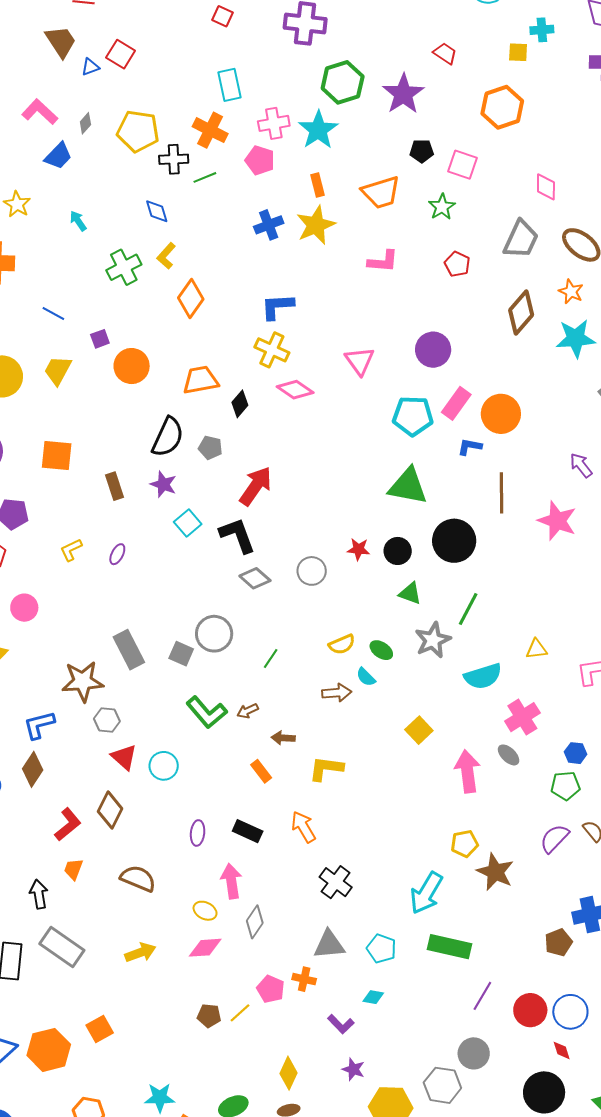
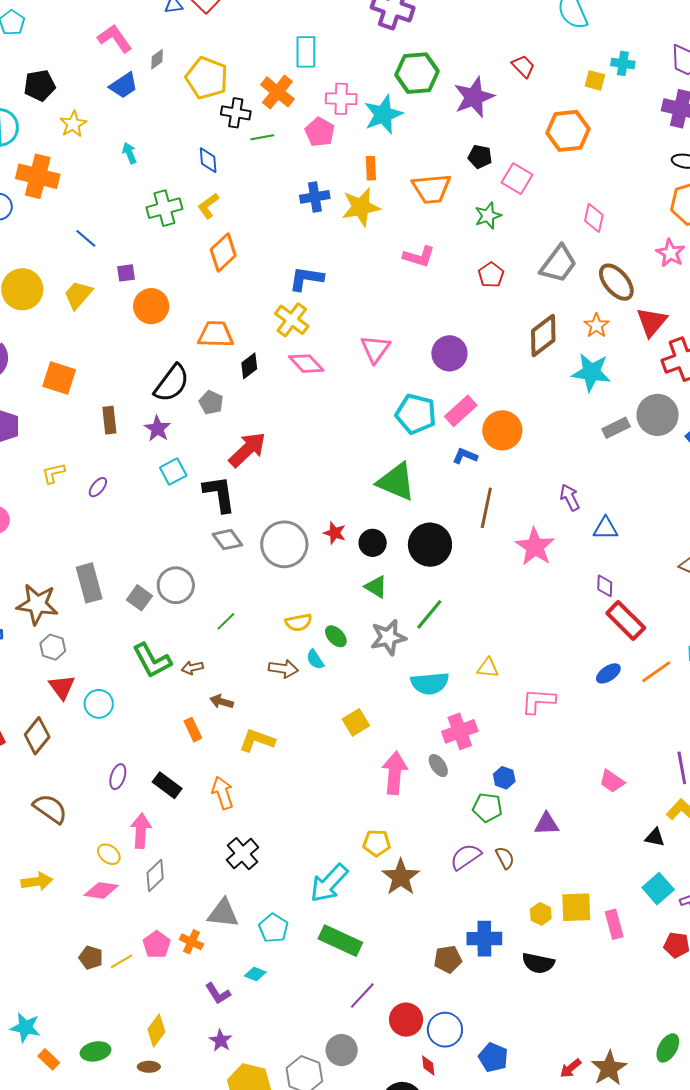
gray circle: (312, 571) -> (284, 544), size x1.6

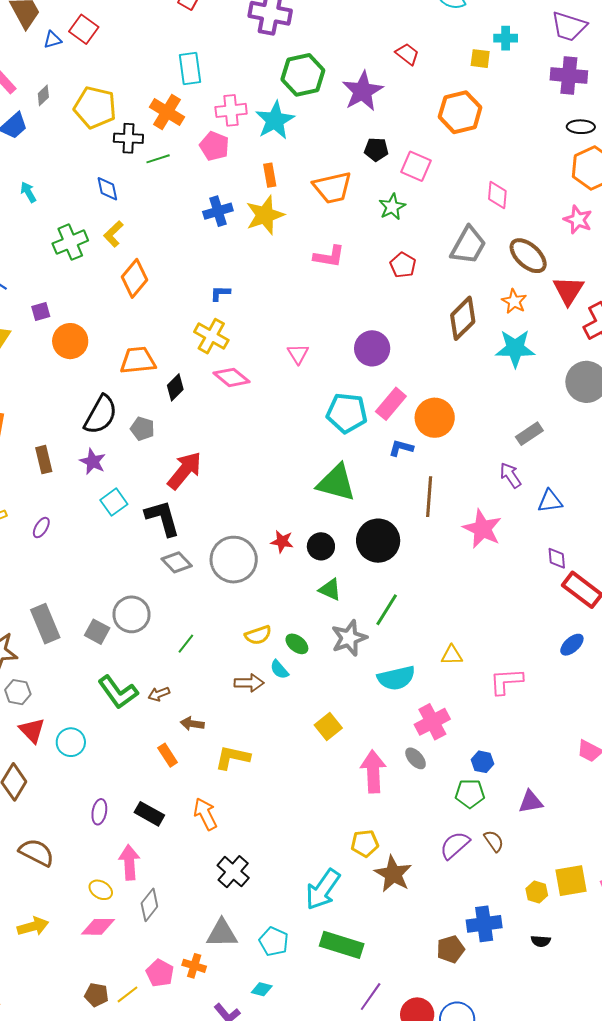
blue L-shape: (306, 279) -> (220, 293), size x0.6
pink triangle: (375, 349) -> (298, 354), size x0.7
gray rectangle: (616, 428) -> (529, 434), moved
black semicircle: (538, 963) -> (541, 941), size x0.6

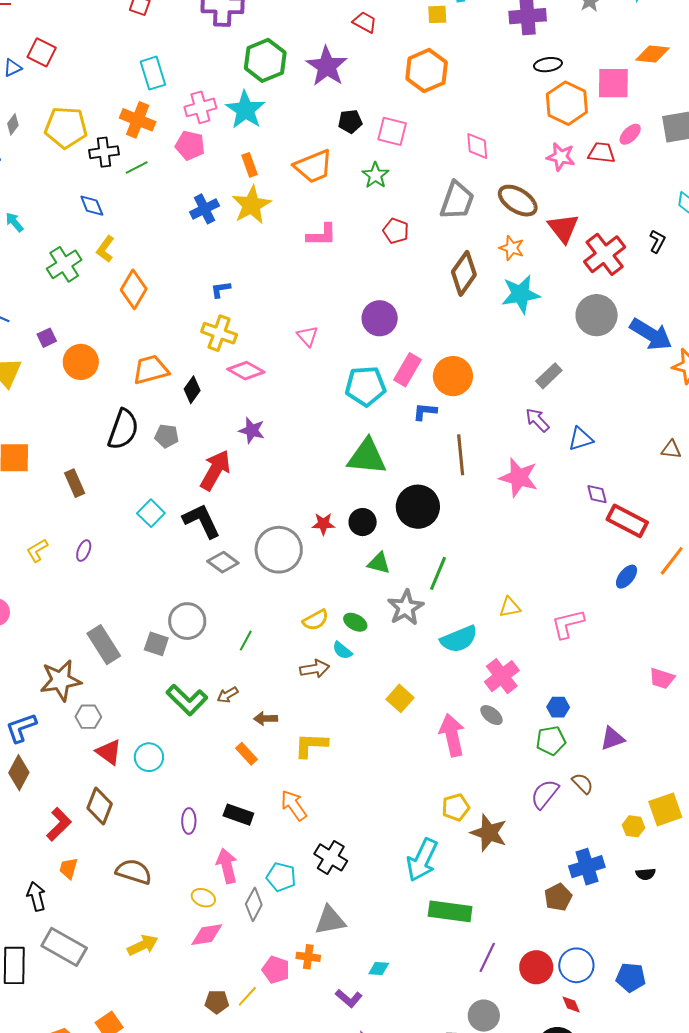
purple star: (93, 462) -> (252, 430), moved
cyan pentagon: (274, 941) -> (281, 877), moved

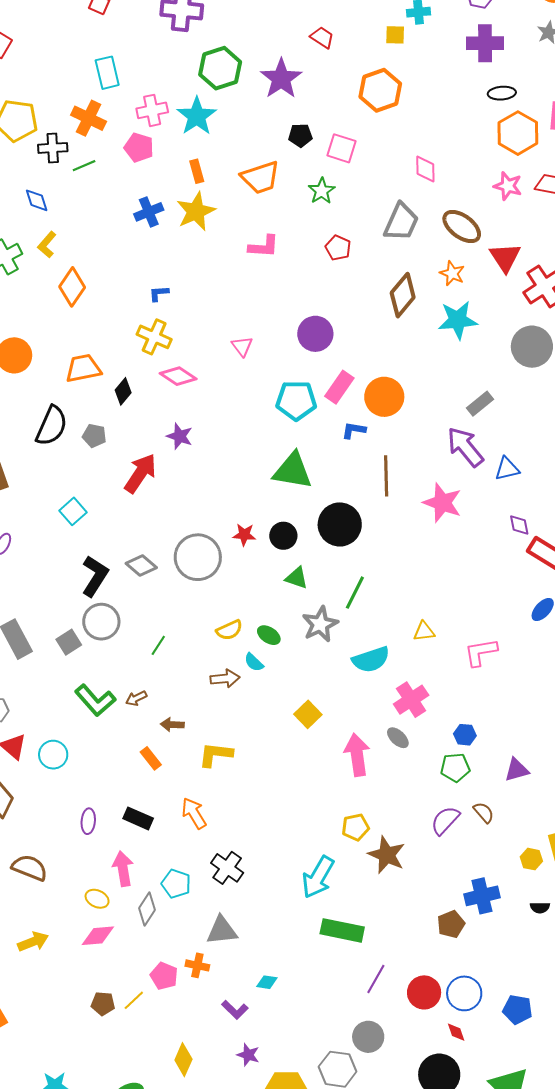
purple arrow: (537, 420) -> (465, 447), size x1.6
black L-shape: (202, 521) -> (95, 576), moved, turned 54
gray square: (156, 644) -> (69, 642), turned 35

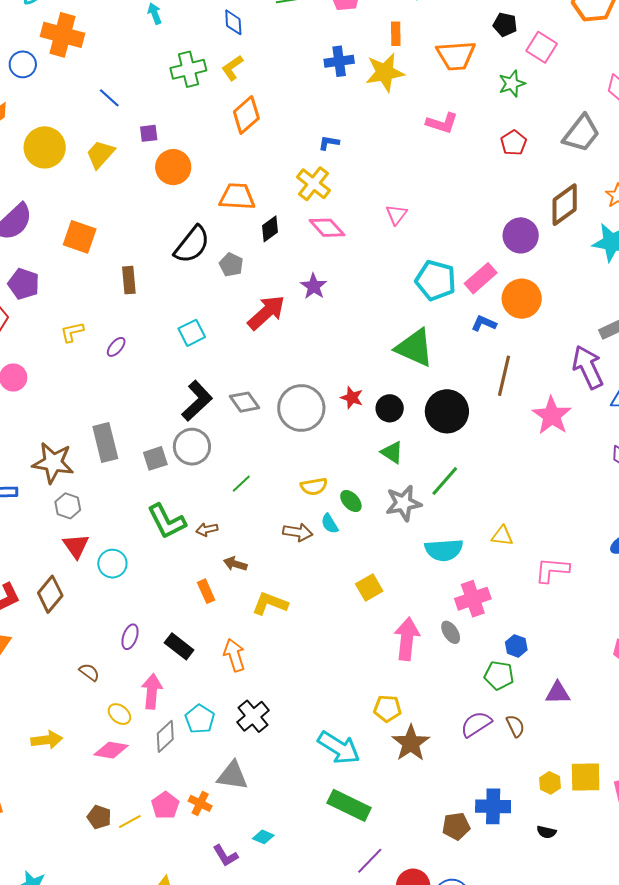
purple circle: (315, 334) -> (521, 235), moved
brown semicircle: (30, 868) -> (89, 672), moved, size x0.6
cyan arrow: (318, 877) -> (339, 748), turned -102

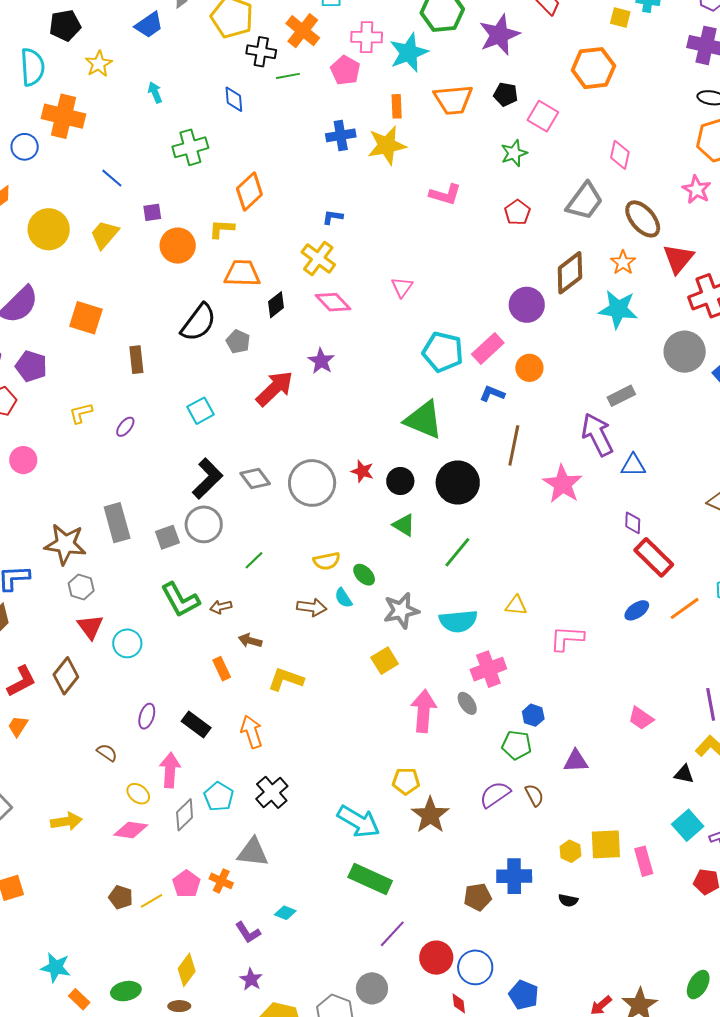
orange trapezoid: (456, 55) -> (453, 100), moved
yellow L-shape: (232, 68) -> (222, 229), moved, turned 40
orange circle: (522, 299) -> (529, 368), size x0.7
gray star: (403, 503) -> (401, 611), moved

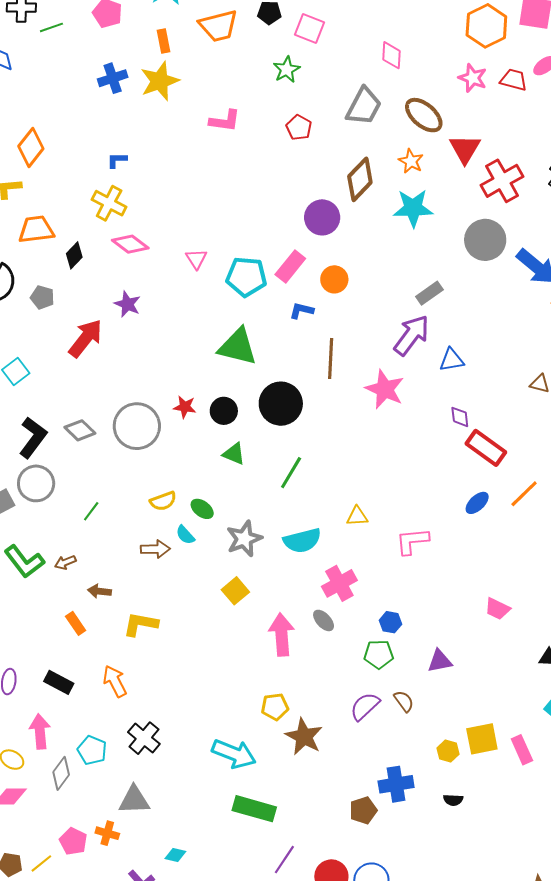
pink triangle: (402, 287) -> (196, 259), moved
purple arrow: (597, 435) -> (412, 335), turned 72

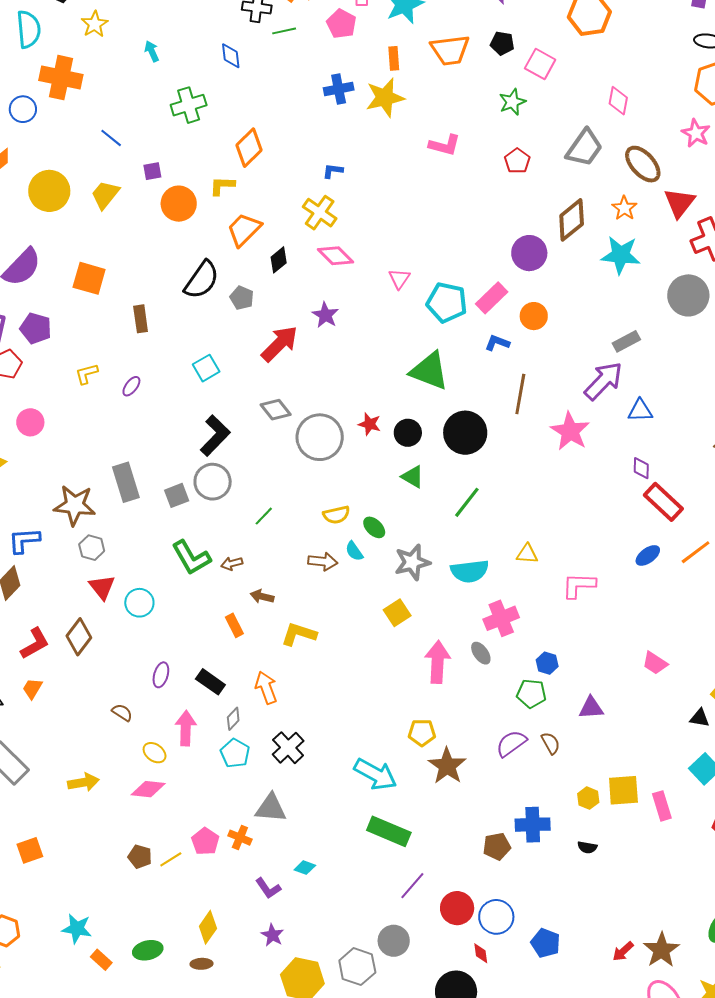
orange trapezoid: (36, 229) -> (244, 230), turned -45
gray diamond: (80, 430) -> (276, 410), moved
gray diamond: (61, 773) -> (233, 719), moved, size x0.7

